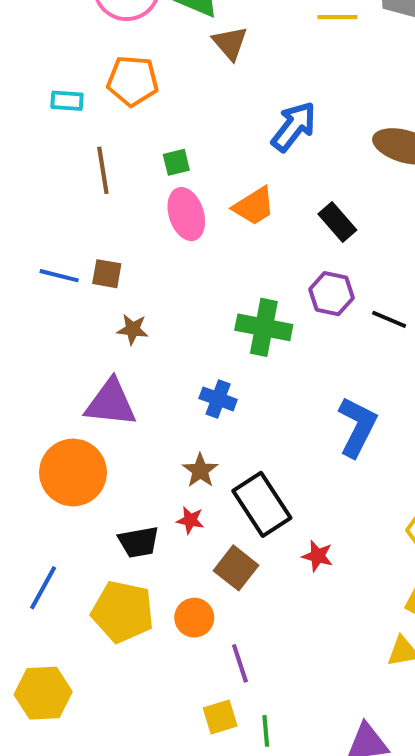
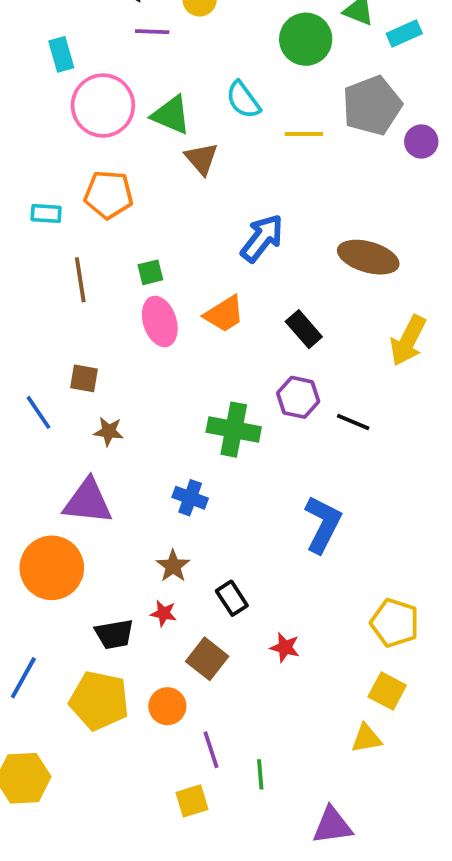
blue line: (59, 276) -> (39, 412), moved, turned 42
black rectangle: (262, 504) -> (232, 598), size x0.6
green line: (266, 731) -> (260, 774), moved

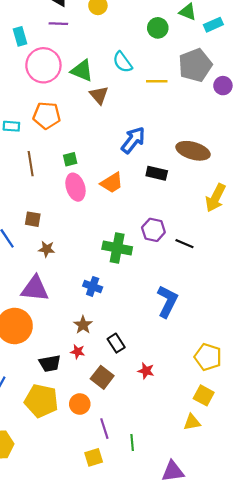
purple line: (152, 32) -> (58, 24), moved
green circle: (306, 39) -> (158, 28), size x0.7
black rectangle: (304, 329) -> (157, 173), moved, turned -36

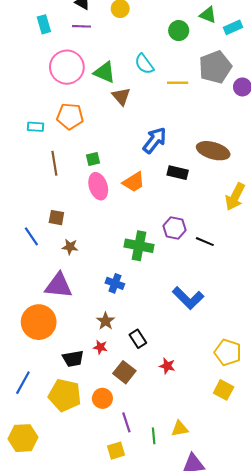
cyan rectangle: (20, 36) -> (44, 24), moved
blue L-shape: (167, 301) -> (188, 298), turned 108
yellow triangle: (192, 422) -> (180, 429), moved

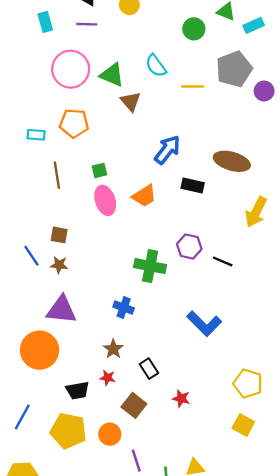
brown star: (70, 247) -> (59, 265), moved

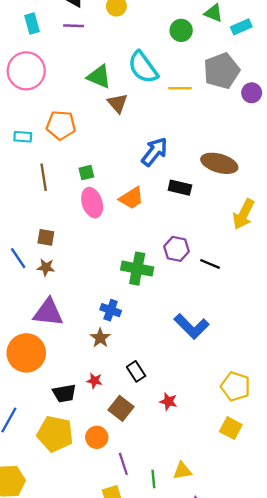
cyan semicircle: (156, 66) -> (143, 67), size x1.4
pink circle: (71, 69) -> (26, 71), moved
brown star: (113, 349) -> (100, 338), moved

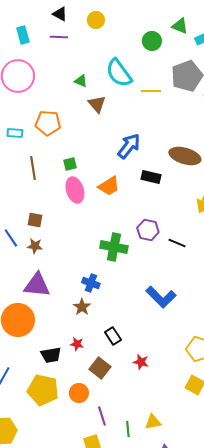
green triangle: (99, 77) -> (81, 81), size x0.6

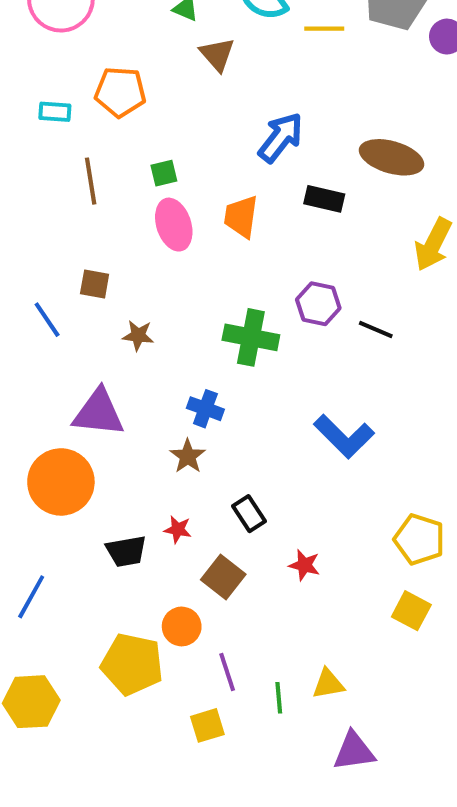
orange trapezoid: (109, 186) -> (241, 217), turned 130
brown star: (35, 246) -> (138, 335), moved
yellow pentagon: (43, 390) -> (132, 664), moved

